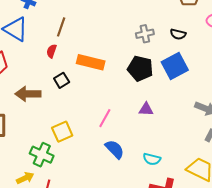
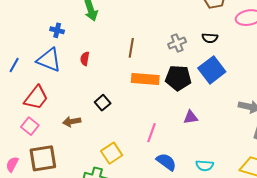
brown line: (61, 27) -> (131, 48), moved
red semicircle: (52, 51) -> (85, 59), moved
orange rectangle: (91, 62) -> (145, 79), moved
brown arrow: (28, 94) -> (72, 122), size x0.7

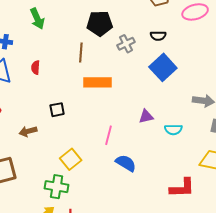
black pentagon: (178, 78) -> (100, 23), moved
black square: (103, 103) -> (57, 110), turned 35
cyan semicircle: (205, 166) -> (173, 130), moved

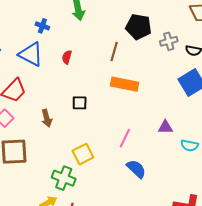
gray cross: (126, 44) -> (169, 41), moved
brown arrow: (28, 131) -> (47, 118), turned -102

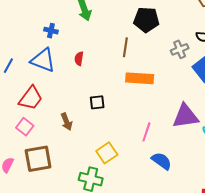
gray cross: (169, 41) -> (180, 49), moved
purple triangle: (165, 127) -> (185, 116), size x1.8

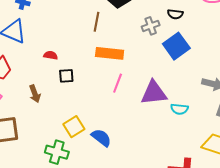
red semicircle: (79, 59) -> (51, 55), moved, turned 88
pink line: (146, 132) -> (118, 83), moved
blue semicircle: (162, 161) -> (101, 138), moved

